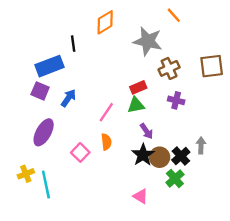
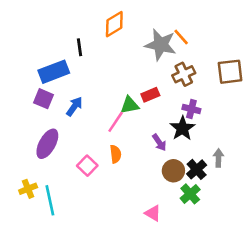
orange line: (174, 15) -> (181, 37), moved
green triangle: (136, 105) -> (130, 105), moved
black star: (143, 155) -> (182, 128), moved

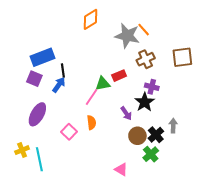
black line: (80, 47) -> (63, 70), moved

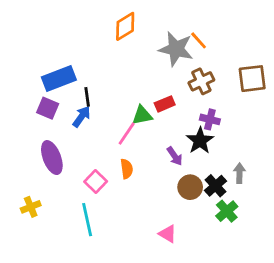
purple ellipse: (37, 114) -> (52, 158), turned -50
green cross: (151, 154) -> (227, 211), moved
cyan line: (39, 159) -> (87, 220), moved

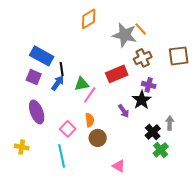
blue rectangle: (59, 79) -> (42, 56), turned 50
red rectangle: (165, 104) -> (117, 74), size x1.5
green triangle: (142, 115) -> (82, 84), moved
brown circle: (190, 187) -> (98, 138), moved
yellow cross: (31, 207) -> (22, 147), turned 32

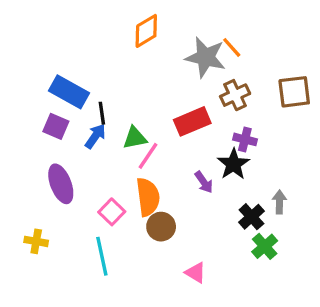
orange semicircle: (90, 120) -> (148, 197), size x1.6

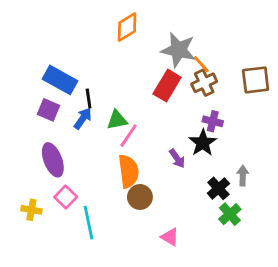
orange line: (232, 47) -> (201, 64), moved
red rectangle: (192, 121) -> (167, 86), moved, turned -36
pink square: (112, 212) -> (66, 197), moved

